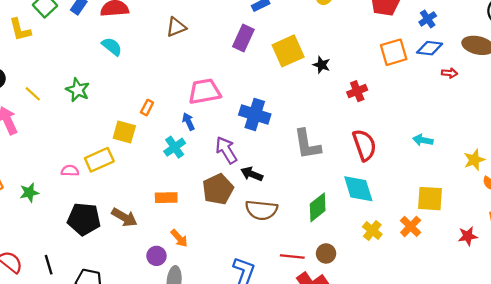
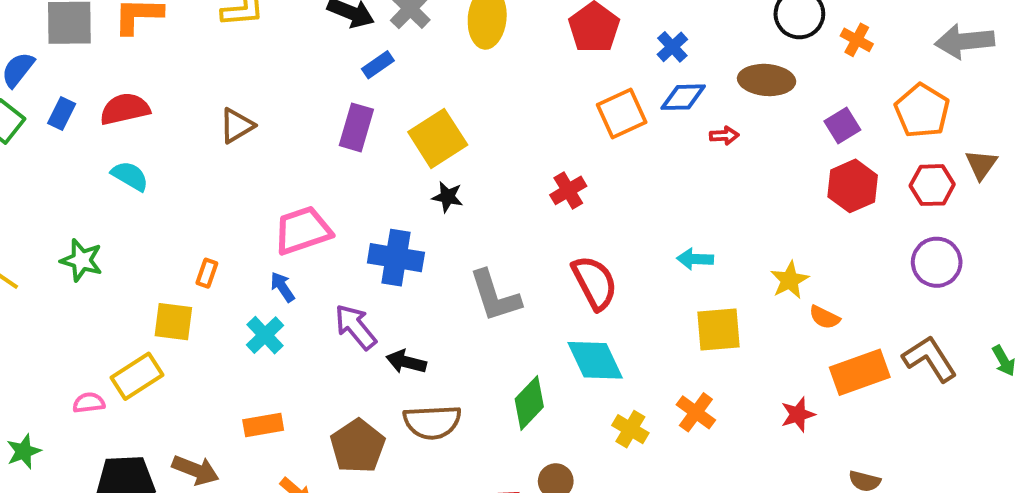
black star: (322, 65) -> (448, 197), moved
brown pentagon: (218, 189) -> (358, 446), moved
yellow square: (430, 199) -> (719, 330), moved

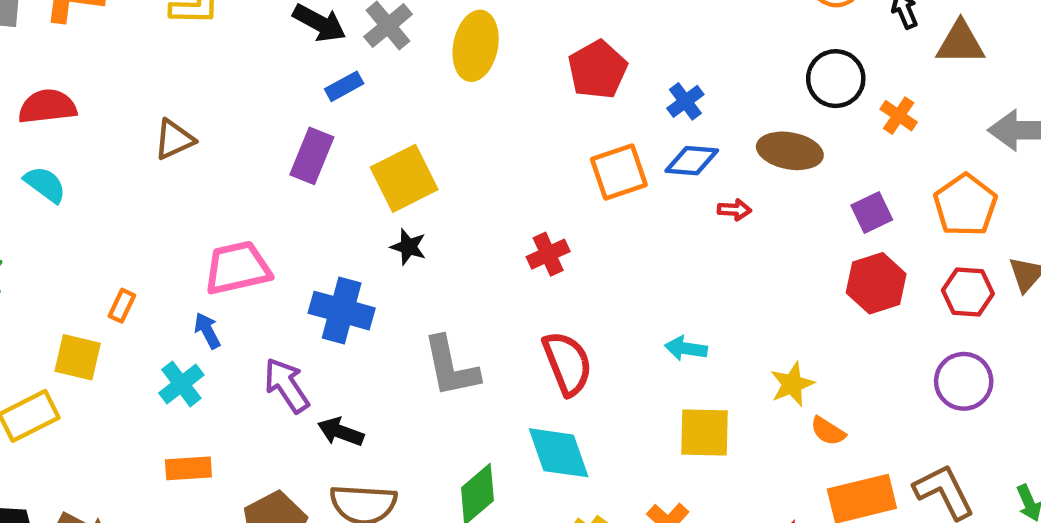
orange rectangle: (263, 425) -> (188, 468), moved

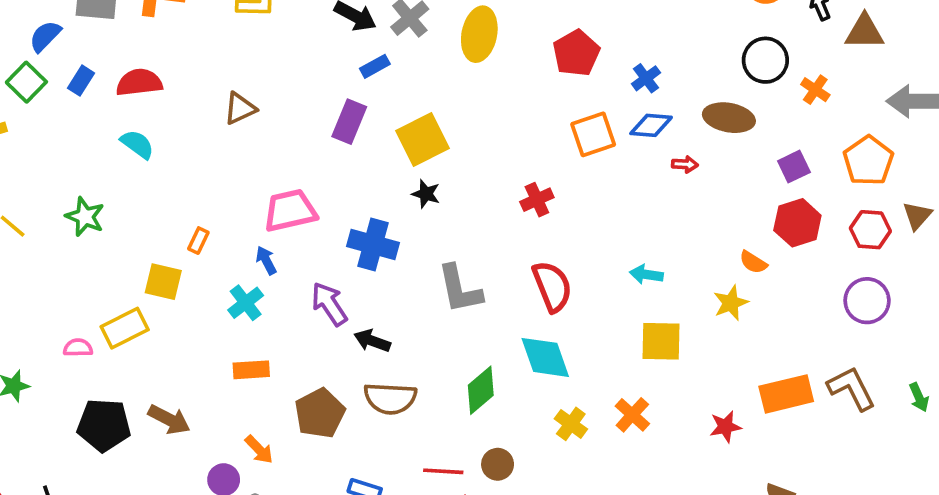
orange semicircle: (828, 431) -> (753, 262), moved

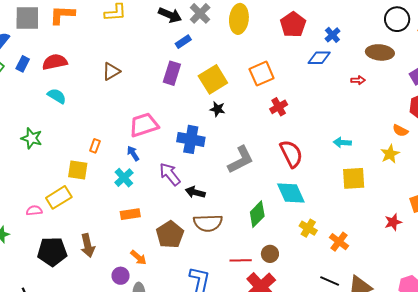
blue diamond: (651, 125) -> (319, 58), moved
orange square: (593, 134) -> (262, 74), moved
gray L-shape: (460, 289) -> (241, 160), turned -100
orange cross: (632, 415) -> (339, 242), moved
brown arrow: (169, 419) -> (88, 245), turned 55

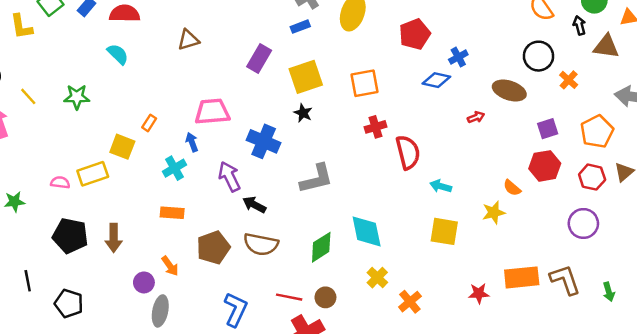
blue rectangle: (183, 42) -> (300, 27), moved
red arrow: (358, 80) -> (476, 117), turned -32
green star: (32, 138) -> (77, 97), turned -30
red semicircle: (291, 154) -> (408, 152), moved

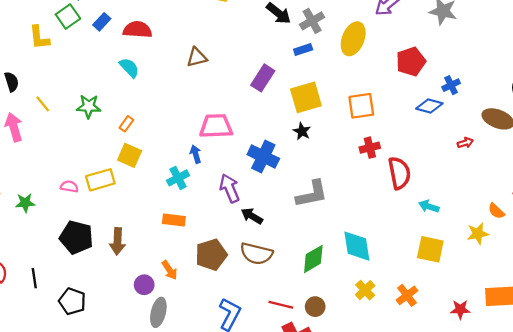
orange rectangle: (149, 123) -> (126, 124), moved
orange cross: (410, 302) -> (407, 295), moved

